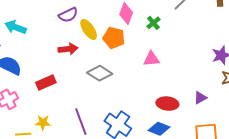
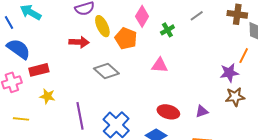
red rectangle: (46, 83) -> (39, 70), moved
yellow star: (43, 123) -> (47, 96), moved

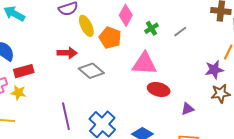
gray line: (197, 16) -> (180, 32), moved
red arrow: (79, 42) -> (67, 53), moved
pink triangle: (160, 65) -> (144, 64), size x1.5
yellow star: (47, 96) -> (18, 93), moved
red ellipse: (168, 112) -> (159, 89), moved

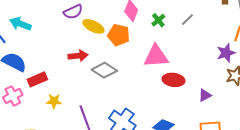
yellow ellipse: (86, 26) -> (93, 26), turned -30
yellow star: (18, 93) -> (54, 101), moved

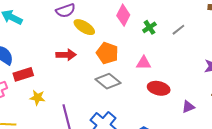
orange pentagon: (119, 35) -> (107, 53), moved
pink triangle: (156, 56) -> (144, 63), size x0.6
gray diamond: (104, 70) -> (108, 81), moved

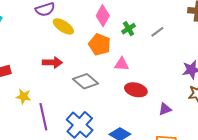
orange pentagon: (107, 53) -> (100, 45), moved
red arrow: (66, 55) -> (52, 62), moved
yellow star: (37, 98) -> (23, 97), moved

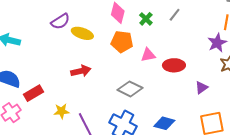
gray diamond: (86, 81) -> (130, 89), moved
red ellipse: (136, 90) -> (174, 65), moved

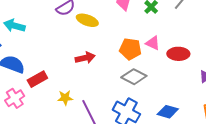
orange pentagon: (122, 42) -> (130, 49), moved
pink triangle: (148, 55) -> (153, 43), turned 35

